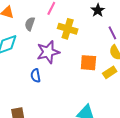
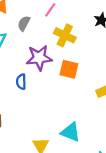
orange square: (88, 63) -> (69, 69), moved

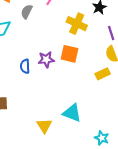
yellow cross: (65, 35) -> (77, 24), moved
purple star: (39, 58) -> (46, 59), moved, size x0.7

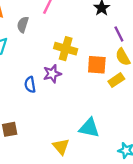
yellow cross: (77, 24) -> (66, 49), moved
orange square: (70, 54) -> (97, 65), moved

